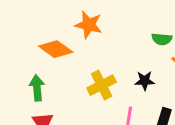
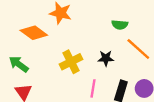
green arrow: (37, 88) -> (19, 64), turned -48

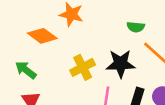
black star: (106, 58) -> (121, 64), size x1.6

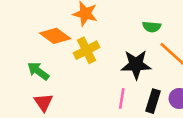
yellow cross: (83, 67) -> (86, 50), moved

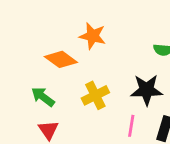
yellow cross: (86, 50) -> (95, 95), moved

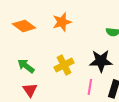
orange star: (93, 36) -> (62, 22), turned -30
orange diamond: (61, 59) -> (24, 26), moved

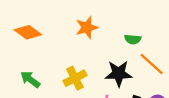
orange star: (62, 22) -> (87, 28), moved

